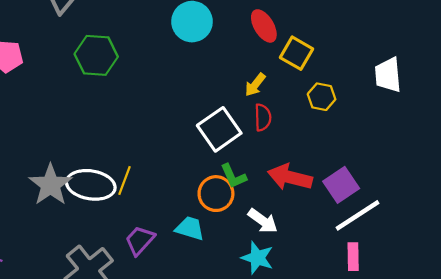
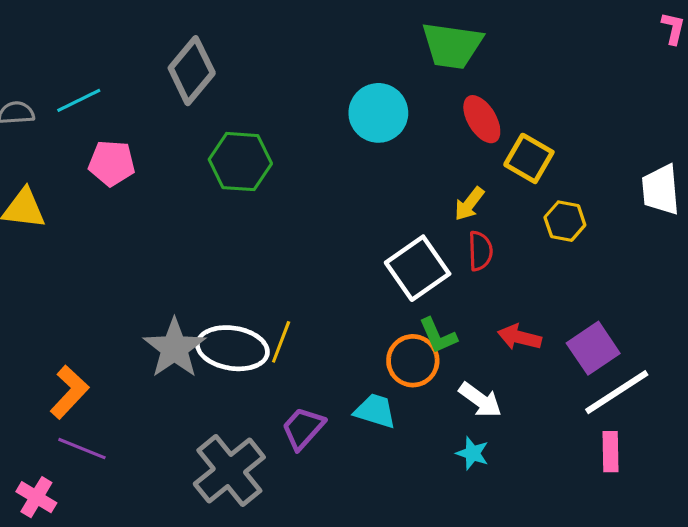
red arrow: (290, 177) -> (519, 337), size x0.7
cyan star: (257, 258) -> (472, 453), size x0.7

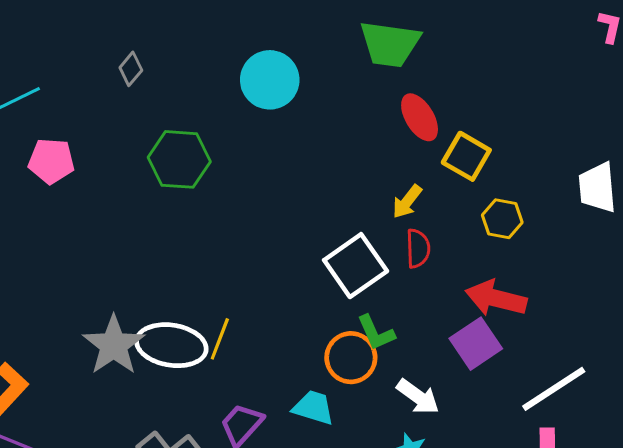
gray diamond: (192, 71) -> (131, 69), size x0.5
cyan circle: (378, 113) -> (270, 80), moved
red arrow: (519, 337) -> (496, 298), moved, size x1.4
purple square: (593, 348) -> (476, 344), moved

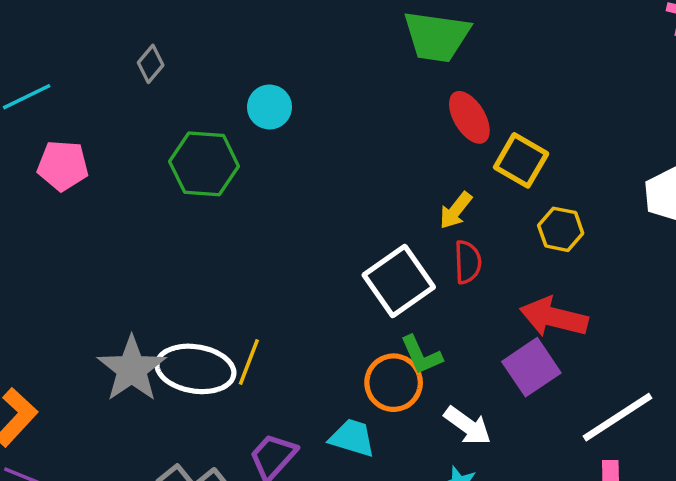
cyan circle: (270, 80) -> (270, 107), moved, size x0.7

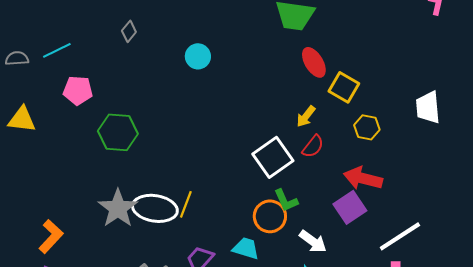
green hexagon: (204, 164) -> (118, 132), moved
red semicircle: (468, 262) -> (313, 146), turned 40

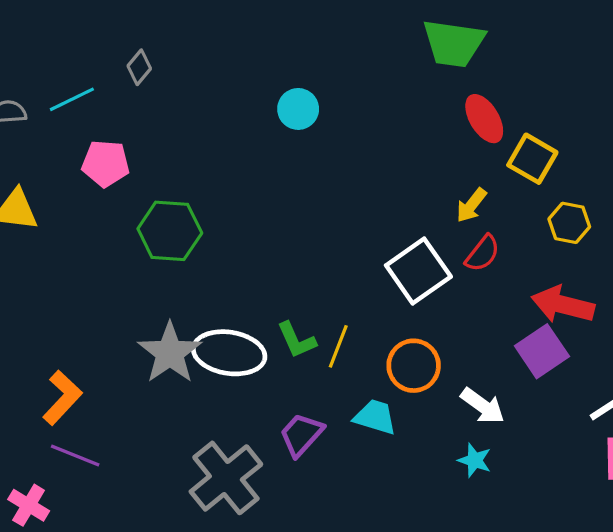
gray diamond: (129, 31) -> (139, 67), moved
green L-shape: (286, 200) -> (297, 340), moved
yellow line: (186, 204) -> (338, 346), moved

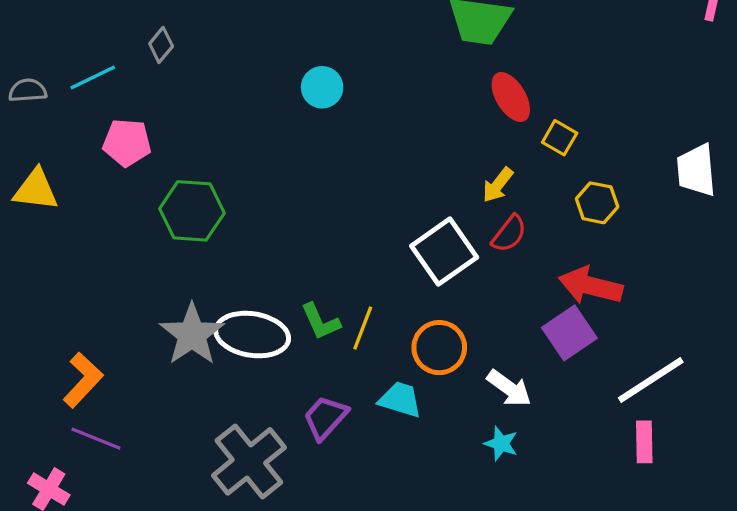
yellow square: (532, 159) -> (560, 138), size x0.7

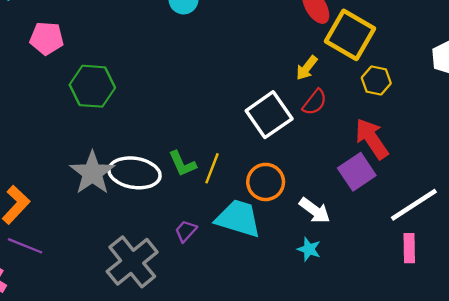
yellow square: (560, 138) -> (350, 35), size x2.0
red arrow: (591, 286) -> (372, 139), turned 42
cyan trapezoid: (400, 400) -> (238, 218), size x1.5
purple trapezoid: (325, 417) -> (186, 231), size x0.7

